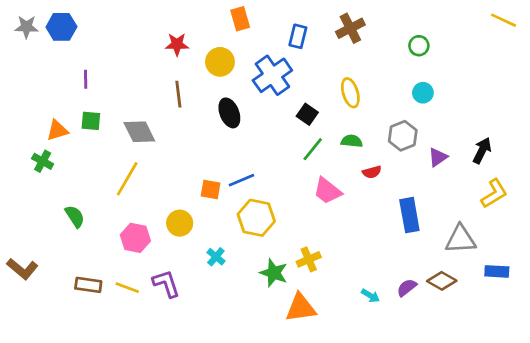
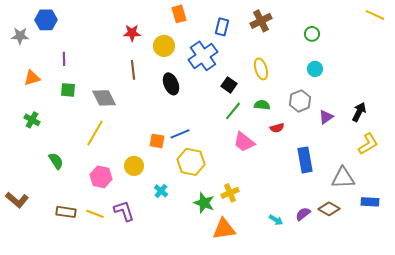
gray star: (26, 27) -> (20, 36), moved
orange triangle: (57, 130) -> (32, 78), moved

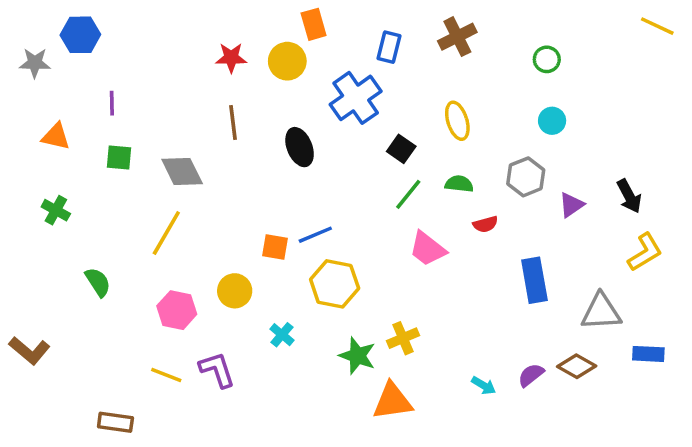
yellow circle: (164, 46) -> (287, 61), moved
orange triangle: (32, 78) -> (56, 137), turned 30
black arrow: (359, 112) -> (629, 196), turned 126
brown rectangle: (66, 212) -> (115, 422), moved

